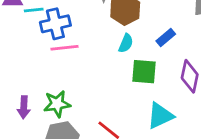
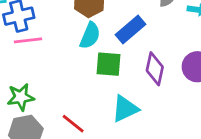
blue rectangle: (166, 37) -> (130, 30), size x1.5
cyan semicircle: (126, 43) -> (90, 36), size x1.4

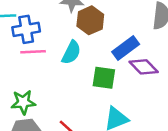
cyan semicircle: (90, 36) -> (71, 52), moved
purple diamond: (155, 69) -> (144, 67), moved, turned -60

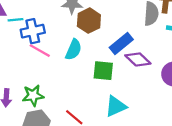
pink line: (33, 52) -> (40, 51), turned 35

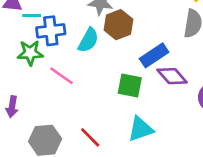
cyan semicircle: (73, 50) -> (88, 40), moved
pink line: (40, 51) -> (62, 76), moved
green star: (33, 95) -> (30, 53), moved

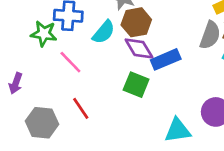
purple diamond: (172, 76) -> (139, 48), moved
cyan triangle: (141, 129) -> (178, 130), moved
red line: (90, 137) -> (81, 108), moved

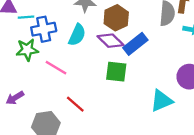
brown hexagon: (136, 22) -> (116, 18), moved
purple arrow: (16, 83) -> (15, 98), turned 54

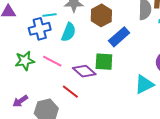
cyan line: (26, 17) -> (50, 15), moved
purple diamond: (110, 41) -> (84, 71), moved
green star: (27, 50) -> (25, 61), moved
purple arrow: (15, 98) -> (20, 101), moved

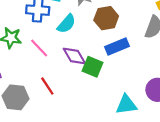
purple diamond: (84, 71) -> (74, 56), moved

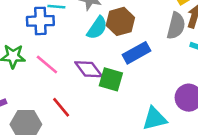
cyan semicircle: (66, 24) -> (97, 28), moved

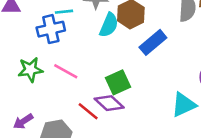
purple diamond: (89, 69) -> (109, 103), moved
green square: (111, 79) -> (118, 82), moved, turned -30

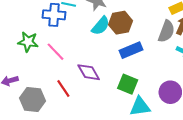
green square: (118, 82) -> (128, 84), moved, turned 30
purple diamond: (109, 103) -> (89, 72), moved

